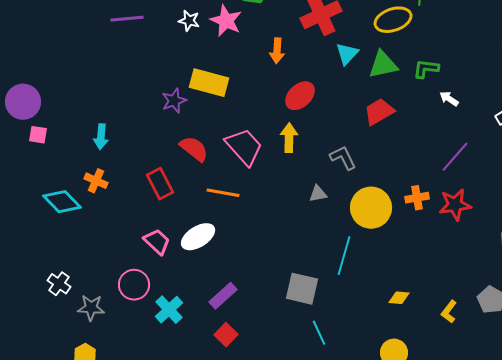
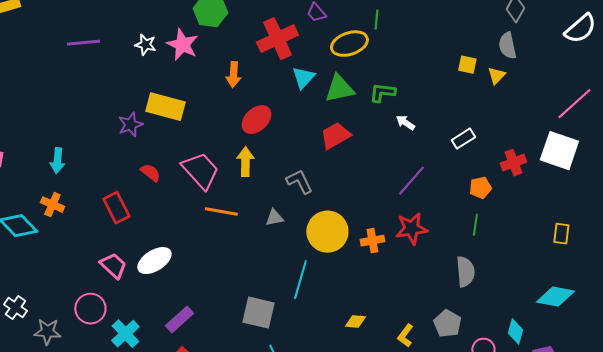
red semicircle: (194, 149) -> (150, 173), size x0.7
orange line: (223, 193) -> (221, 212), moved
orange cross: (417, 198) -> (372, 241), moved

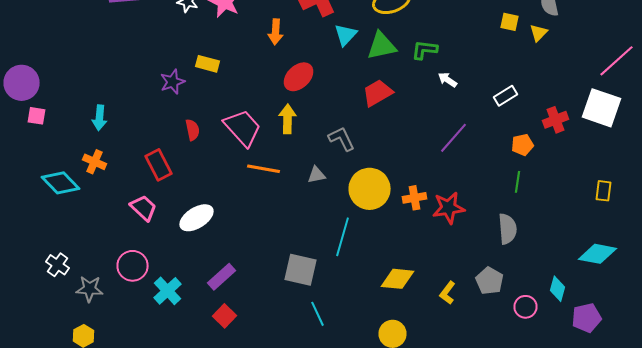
yellow rectangle: (165, 107) -> (208, 64), size x0.6
red semicircle: (150, 173) -> (192, 130), turned 40
red star: (411, 229) -> (448, 208), moved
pink trapezoid: (113, 266) -> (144, 208), moved
yellow diamond: (355, 322) -> (398, 279), size x1.6

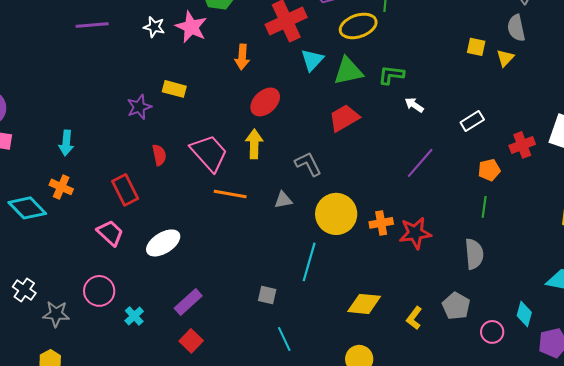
gray square: (300, 270) -> (267, 295), size x0.6
cyan cross: (168, 291) -> (134, 316), size x0.7

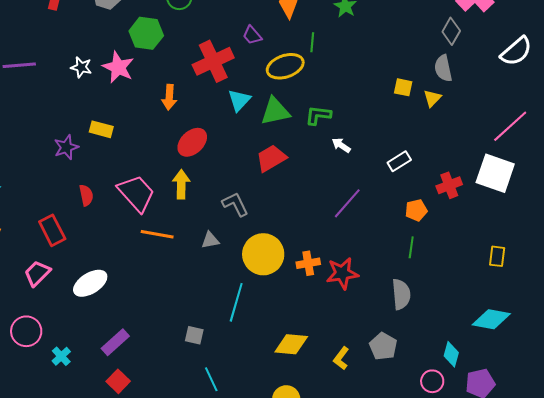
pink trapezoid: (110, 233) -> (37, 273), turned -88
pink circle: (492, 332) -> (432, 381), moved

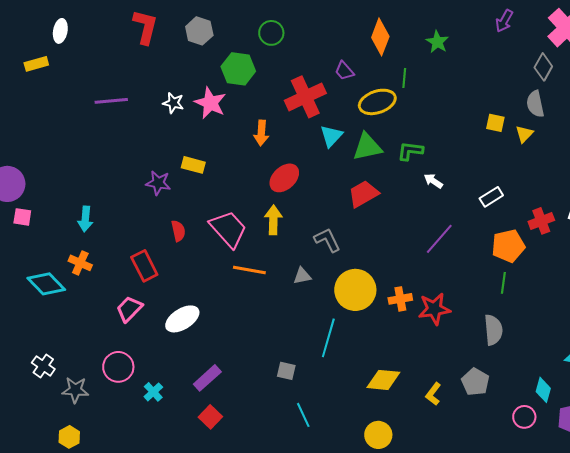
purple star: (66, 147) -> (158, 183), turned 30
orange pentagon: (416, 210) -> (508, 246), size x1.5

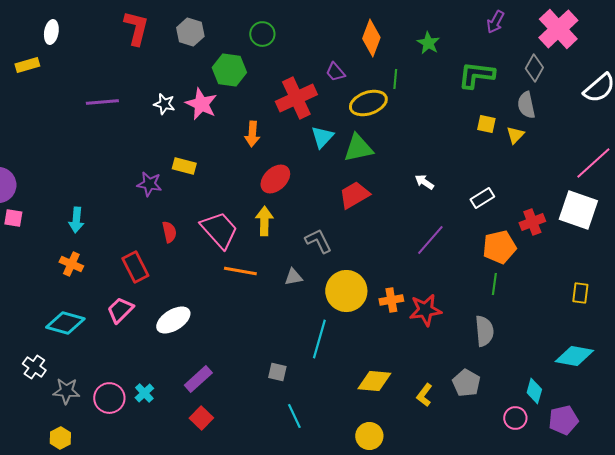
green L-shape: (410, 151) -> (476, 75), moved, size x1.4
cyan diamond: (46, 284) -> (65, 323), moved, turned -30
pink circle: (118, 367) -> (109, 398), moved

